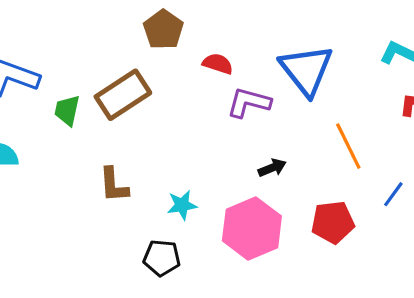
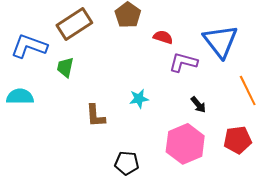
brown rectangle: (123, 95) -> (74, 24), moved
black arrow: (272, 168) -> (198, 105), turned 72
cyan star: (182, 205) -> (139, 99), moved

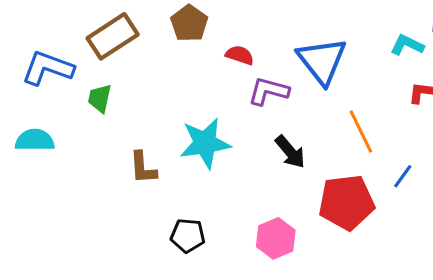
cyan star: (139, 99) -> (205, 143), size x1.8
black arrow: (198, 105) -> (290, 152), size x1.4
red pentagon: (238, 140) -> (346, 202), size x1.4
pink hexagon: (185, 144) -> (276, 238), moved, size x0.7

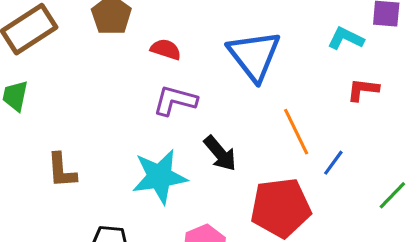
purple L-shape: (269, 91) -> (175, 101), moved
cyan star: (205, 143) -> (160, 177), moved
blue line: (403, 176) -> (333, 163), moved

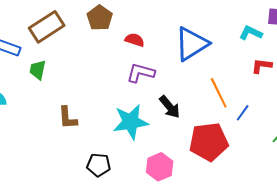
blue triangle: (254, 56) -> (192, 44), turned 36

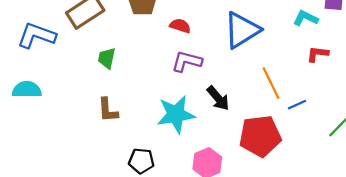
green trapezoid: (38, 70) -> (107, 58), moved
blue line: (243, 113) -> (297, 105), turned 30

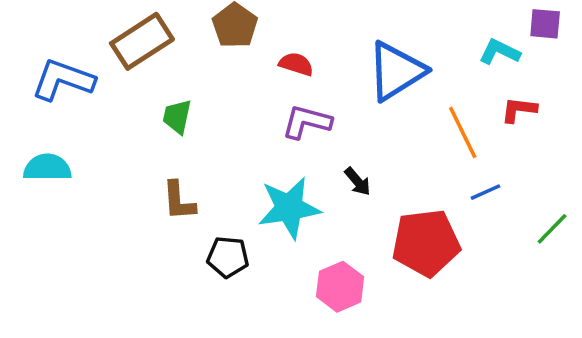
orange line: (271, 83) -> (463, 132), moved
black arrow: (218, 98) -> (358, 182), size x0.7
black pentagon: (141, 161) -> (228, 257), moved

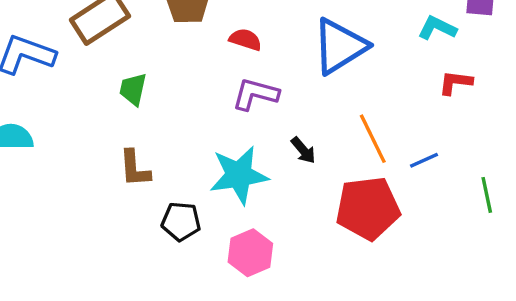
orange line: (463, 132) -> (373, 139), moved
green line: (552, 229) -> (487, 195), turned -56
pink hexagon: (340, 287) -> (250, 253), moved

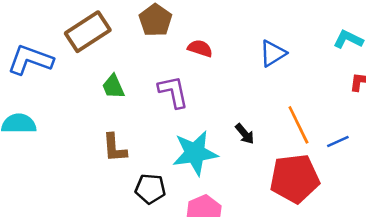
blue triangle: (340, 46) -> (273, 53), size x0.6
green trapezoid: (133, 89) -> (113, 87), turned -36
purple L-shape: (255, 94) -> (173, 92), moved, turned 63

